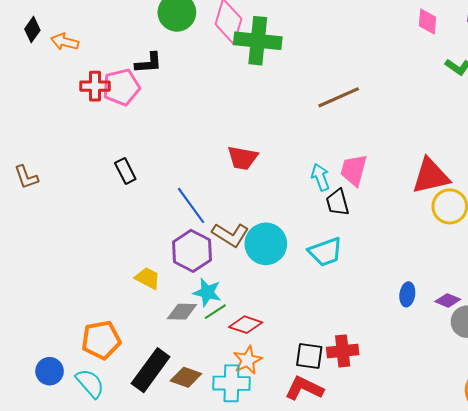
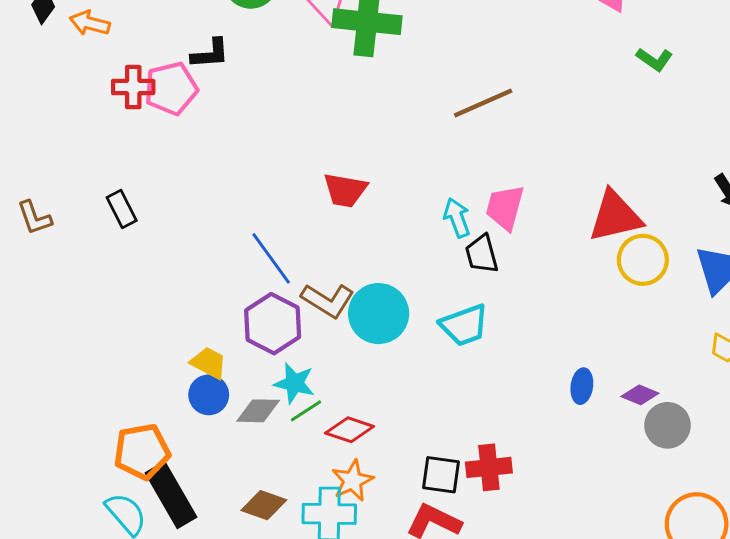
black rectangle: (125, 171) -> (122, 209), moved
black rectangle: (151, 370) -> (171, 495), moved, turned -66
blue circle: (50, 371) -> (209, 395), moved

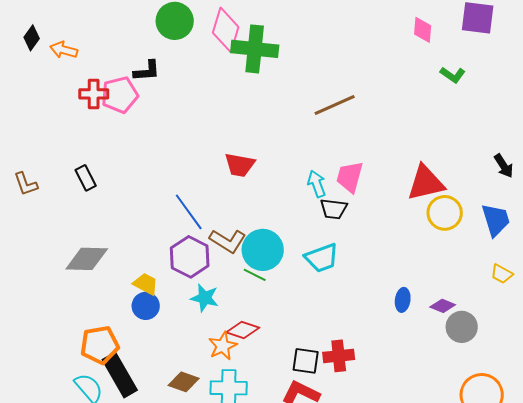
black trapezoid: (482, 254) -> (334, 209), turned -68
gray diamond: (258, 411) -> (87, 259), moved, size x1.4
green line: (306, 411) -> (255, 275), moved, turned 60
orange star: (352, 481) -> (223, 346), moved

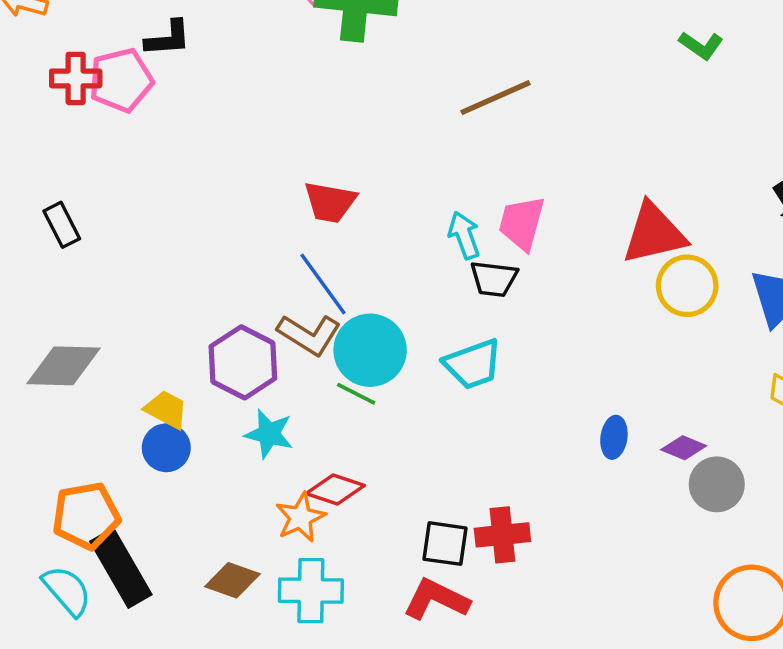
blue line: (189, 212) -> (323, 284), moved

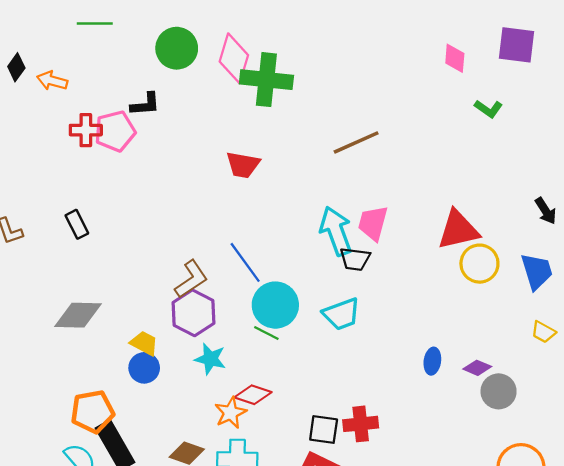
red trapezoid: (330, 202) -> (243, 165), moved
cyan arrow: (464, 235) -> (336, 231), size x1.6
brown L-shape: (309, 335) -> (191, 279), moved, turned -66

